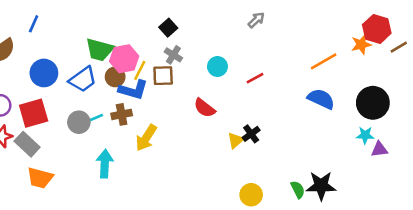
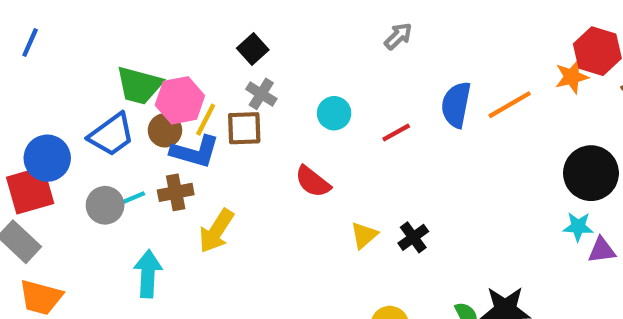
blue circle: (44, 73) -> (47, 158), moved
blue semicircle: (321, 99) -> (456, 105), moved, turned -104
black cross: (251, 134) -> (413, 237), moved

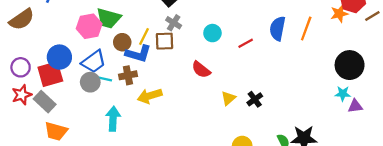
pink hexagon: (180, 100) -> (89, 26), moved
orange line: (510, 105) -> (306, 28), turned -40
blue trapezoid: (111, 135) -> (94, 62), moved
cyan line: (131, 199) -> (104, 79), turned 35
yellow arrow: (216, 231) -> (150, 96), turned 40

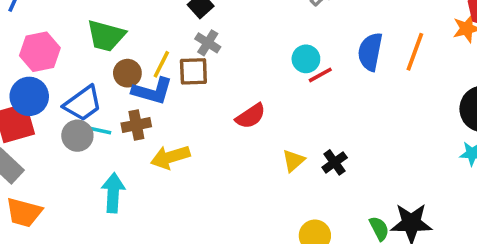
pink hexagon: (89, 26) -> (40, 52), moved
cyan circle: (212, 33) -> (306, 59), moved
red semicircle: (201, 70) -> (251, 116), turned -72

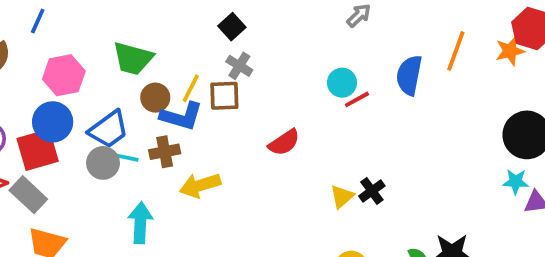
orange line: (415, 52) -> (456, 51), moved
yellow triangle: (293, 161) -> (342, 197), moved

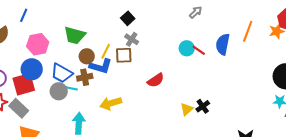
red line: (357, 99) -> (199, 50), moved, turned 64
blue trapezoid: (109, 129) -> (62, 73), turned 65
brown cross: (165, 152) -> (85, 77), moved

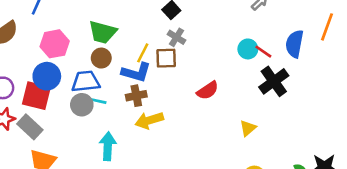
brown circle: (87, 56) -> (101, 58), moved
blue trapezoid: (62, 73) -> (86, 81), turned 145
brown cross: (85, 77) -> (136, 96), moved
red square: (24, 84) -> (36, 96), turned 30
black cross: (203, 106) -> (274, 81), moved, size x1.6

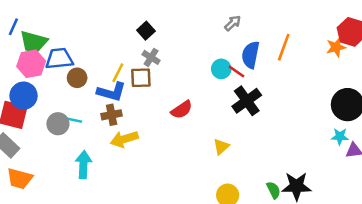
orange line: (327, 27) -> (284, 47), moved
green trapezoid: (103, 32) -> (34, 42), moved
blue semicircle: (295, 44) -> (251, 55), moved
blue trapezoid: (86, 81) -> (59, 59), moved

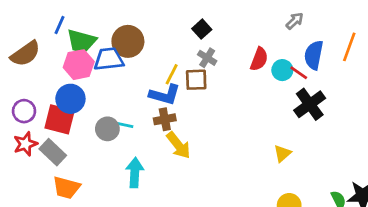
brown circle: (77, 78) -> (128, 41), moved, size x1.5
red semicircle: (182, 110) -> (259, 59), moved, turned -35
yellow arrow: (124, 139) -> (178, 145), turned -112

